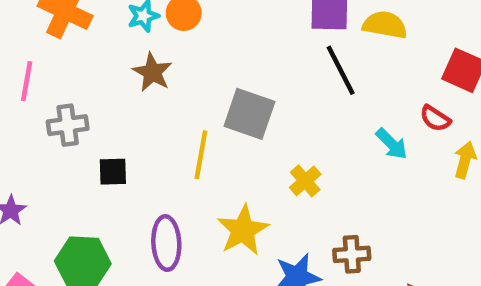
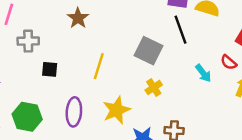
gray square: (249, 114) -> (148, 51), moved

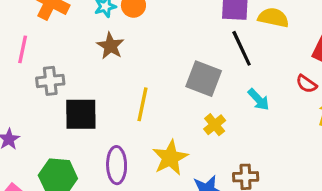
black square: (50, 69) -> (81, 114), size x1.6
cyan arrow: (203, 73) -> (259, 99), moved

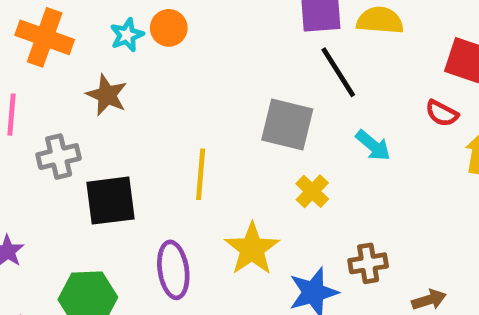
brown star: (110, 46) -> (107, 95), moved

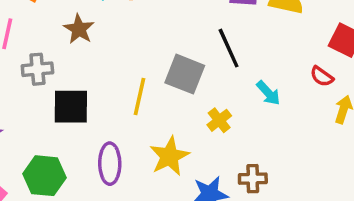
black line: (338, 72) -> (229, 48), moved
gray square: (287, 125) -> (185, 74), moved

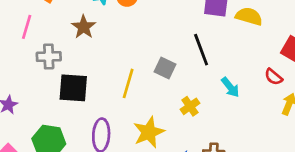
gray square: (185, 74) -> (165, 68), size x0.7

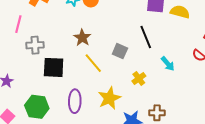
brown star: (84, 27) -> (82, 38), moved
yellow line: (128, 83) -> (93, 63), turned -55

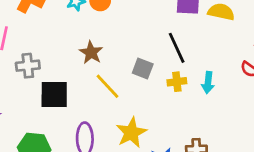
cyan arrow: (168, 64) -> (208, 83), turned 49
yellow cross: (139, 78) -> (177, 82), moved, turned 32

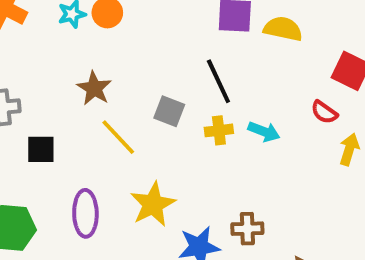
cyan arrow: (208, 83) -> (264, 132), turned -75
black square: (54, 95) -> (41, 149), size x0.7

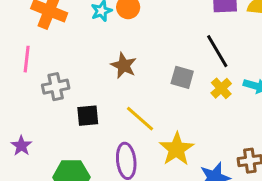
yellow cross: (219, 130) -> (221, 88), turned -30
yellow line: (118, 137) -> (140, 119), moved

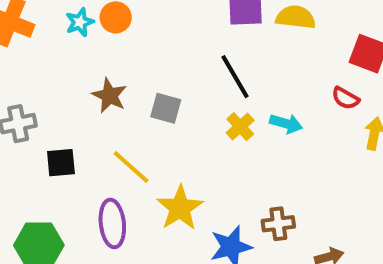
gray square: (182, 77) -> (166, 108), moved

